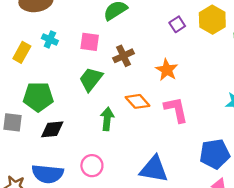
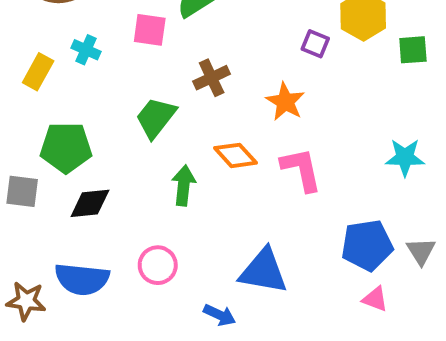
purple square: (177, 24) -> (315, 44), moved, turned -35
pink square: (90, 42) -> (150, 30), moved

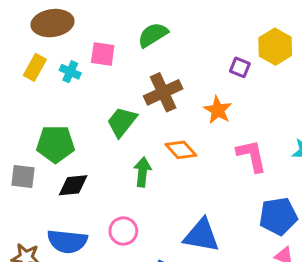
pink square: (150, 30) -> (103, 54), moved
yellow rectangle: (38, 72) -> (35, 67), moved
brown cross: (212, 78) -> (163, 92), size x1.4
pink L-shape: (301, 169) -> (252, 156), moved

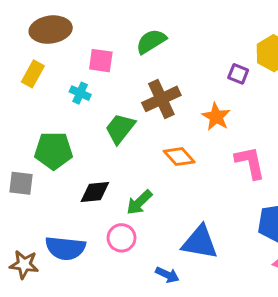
cyan cross: (70, 72) -> (80, 93), moved
green arrow: (142, 172) -> (139, 202), moved, turned -140
black diamond: (73, 185) -> (95, 192), moved

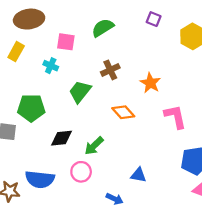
purple square: (238, 74) -> (154, 19), moved
brown cross: (161, 99) -> (110, 70), size x0.7
blue triangle: (200, 242) -> (138, 175), size x0.6

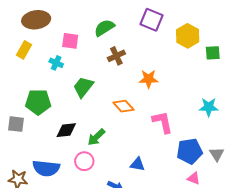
purple square: (154, 19) -> (151, 20), size x1.6
brown cross: (110, 70) -> (116, 56), moved
orange star: (150, 83) -> (148, 79), turned -30
pink L-shape: (175, 117) -> (163, 122), moved

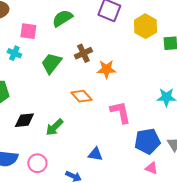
brown cross: (116, 56) -> (83, 53), moved
green trapezoid: (83, 87) -> (51, 63), moved
pink circle: (84, 161) -> (37, 163), moved

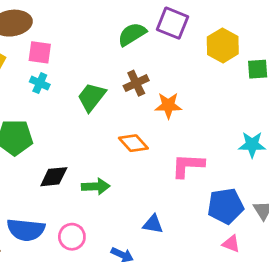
green semicircle: (62, 18) -> (132, 34), moved
pink square: (28, 31) -> (40, 52), moved
pink L-shape: (120, 112) -> (188, 165), turned -75
green arrow: (54, 127) -> (96, 186), turned -138

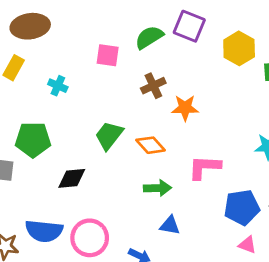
pink square: (40, 52) -> (108, 55), moved
green trapezoid: (91, 97) -> (109, 135), moved
green arrow: (96, 186) -> (157, 188), moved
pink circle: (72, 237) -> (90, 238), size x1.4

